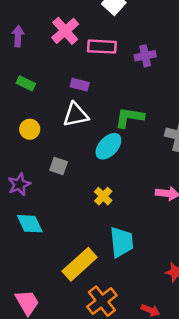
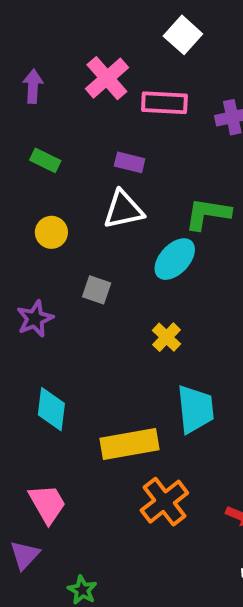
cyan diamond: (30, 224) -> (51, 409), moved, turned 32
yellow rectangle: (80, 264) -> (130, 444), turned 32

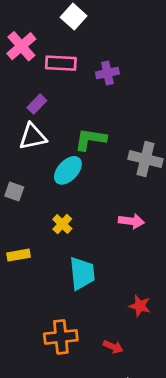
purple rectangle: (130, 162) -> (37, 104), turned -60
yellow rectangle: (130, 444) -> (19, 255), moved, size x0.6
orange cross: (164, 502) -> (61, 337), turned 32

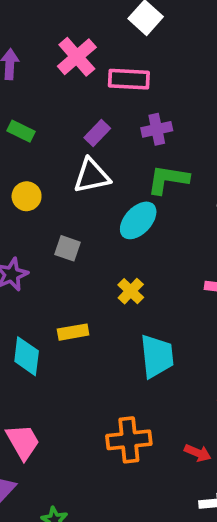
purple cross: (107, 73) -> (157, 129), moved

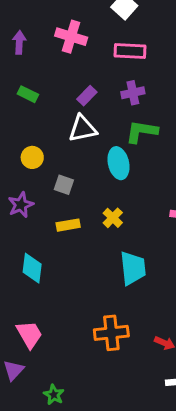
pink cross: (77, 57) -> (71, 37), turned -32
pink rectangle: (129, 79) -> (130, 51), moved
yellow circle: (27, 196) -> (32, 157), moved
cyan ellipse: (138, 220) -> (119, 163), turned -56
yellow rectangle: (73, 332) -> (68, 225), moved

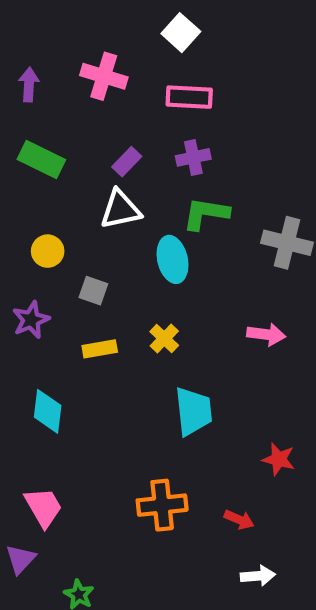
green rectangle: (28, 94) -> (41, 160), size x1.5

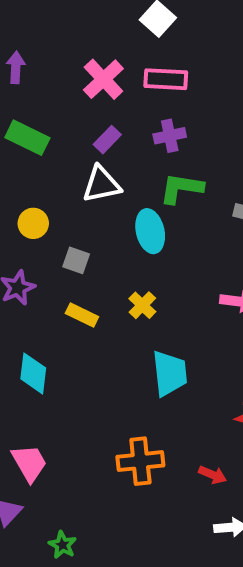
pink cross: (104, 76) -> (103, 79), moved, turned 30
yellow rectangle: (100, 349) -> (82, 315), turned 36

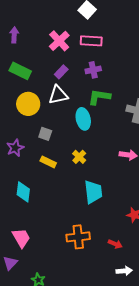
yellow circle: (33, 223) -> (28, 104), moved, size x1.5

